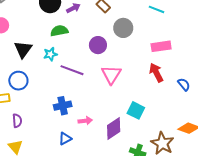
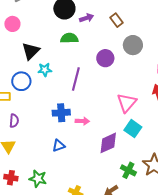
cyan star: (50, 54) -> (45, 70), moved
purple line: (72, 70) -> (76, 79), turned 75
pink triangle: (111, 75) -> (127, 103), moved
pink arrow: (85, 121) -> (82, 121), moved

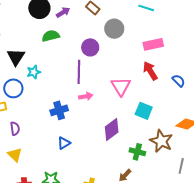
purple line: (76, 79) -> (79, 72), moved
pink arrow: (82, 121) -> (86, 96), moved
cyan square: (133, 129) -> (144, 111), moved

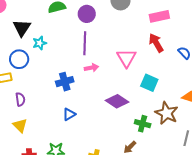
purple circle: (90, 47) -> (87, 14), moved
purple diamond: (112, 130) -> (117, 101), turned 70

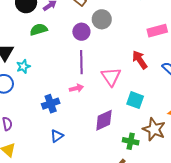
purple circle: (87, 14) -> (81, 32), moved
pink rectangle: (159, 16) -> (157, 31), moved
purple line: (85, 43) -> (81, 62), moved
purple diamond: (117, 101) -> (104, 120), turned -55

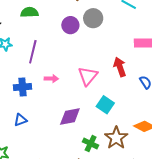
purple line: (81, 62) -> (33, 52), moved

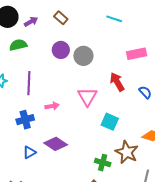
gray circle: (93, 18) -> (83, 56), moved
purple diamond: (70, 116) -> (56, 144), moved, turned 55

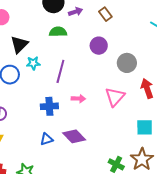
gray circle: (83, 56) -> (127, 63), moved
cyan square: (110, 122) -> (145, 127), moved, turned -36

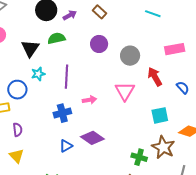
black triangle: (19, 44) -> (30, 48), moved

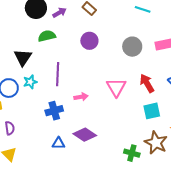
black triangle: (30, 48) -> (23, 57), moved
gray circle: (130, 56) -> (132, 47), moved
cyan star: (38, 74) -> (30, 82), moved
red arrow: (155, 77) -> (147, 83), moved
blue triangle: (66, 146) -> (58, 143), turned 32

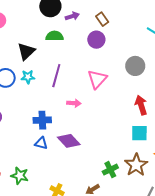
purple circle: (89, 41) -> (96, 40), moved
pink triangle: (116, 87) -> (97, 79), moved
blue cross: (54, 111) -> (42, 120), moved
green cross: (132, 153) -> (110, 170), turned 35

